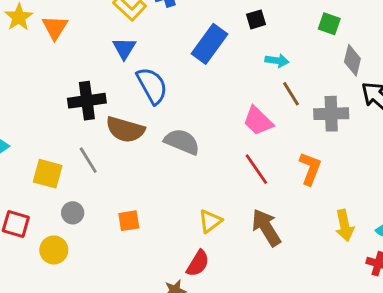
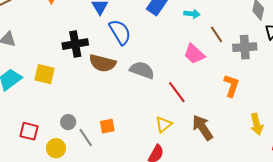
cyan arrow: (277, 61) -> (192, 14), moved
gray line: (88, 160) -> (86, 138), moved
red line: (256, 169) -> (177, 92), moved
yellow square: (48, 174) -> (45, 74), moved

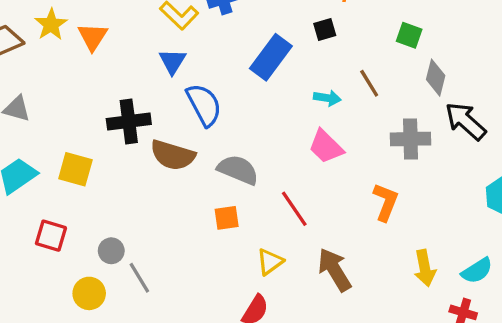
cyan arrow: (192, 14) -> (327, 98), moved
brown line: (216, 34) -> (369, 83), moved
orange square: (107, 126) -> (227, 218), moved
red square: (29, 131) -> (51, 236), moved

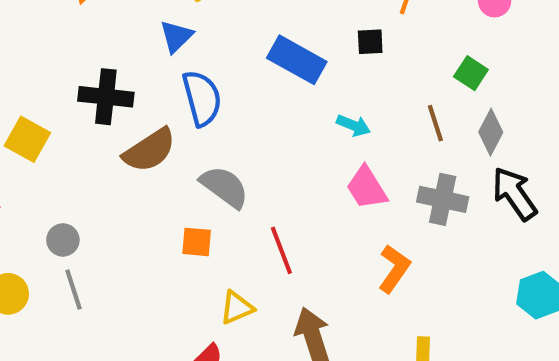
blue rectangle: (271, 57) -> (297, 60), turned 69
brown line: (369, 83) -> (435, 123), moved
pink trapezoid: (326, 147) -> (367, 188), moved
brown semicircle: (173, 155) -> (149, 150), turned -63
gray circle: (111, 251) -> (63, 240), moved

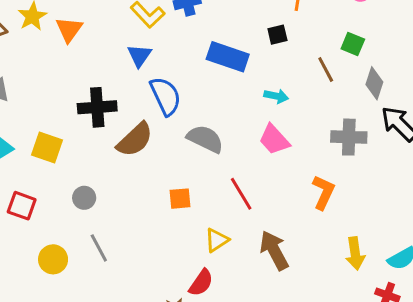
brown line: (435, 123) -> (326, 69), moved
gray semicircle: (224, 187) -> (205, 139), moved
pink trapezoid: (367, 188) -> (274, 140), moved
gray circle: (63, 240) -> (84, 198), moved

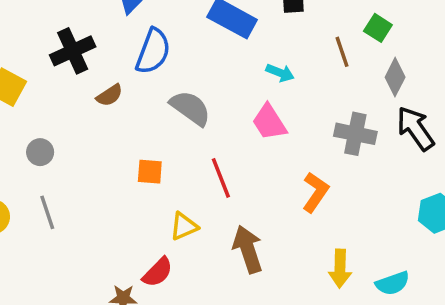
blue semicircle: (165, 96) -> (153, 51), turned 36
black cross: (97, 107) -> (73, 51), turned -30
brown semicircle: (135, 140) -> (110, 95), size x0.6

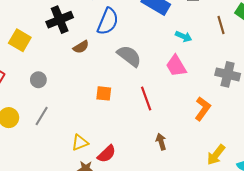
gray line: (47, 212) -> (42, 116), turned 48
yellow triangle: (184, 226) -> (80, 143), moved
brown arrow: (248, 249) -> (161, 142), size x0.6
yellow arrow: (340, 269) -> (216, 155), turned 35

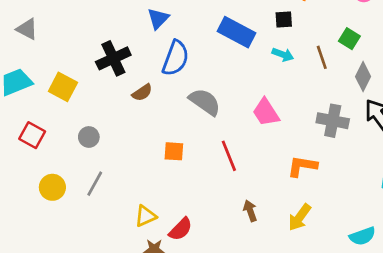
cyan arrow: (184, 36) -> (283, 55), moved
orange L-shape: (203, 109) -> (302, 166), turned -115
yellow arrow: (216, 155) -> (300, 217), moved

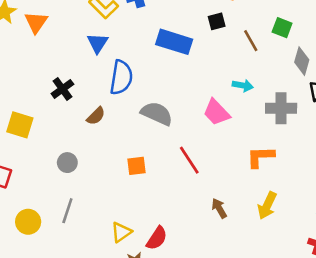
cyan arrow: (283, 55) -> (243, 85), moved
brown line: (322, 57) -> (251, 41), moved
black cross: (113, 58) -> (62, 89), size x0.7
gray circle: (89, 137) -> (67, 163), moved

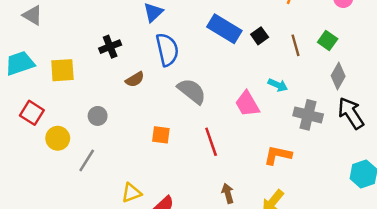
black square: (217, 21) -> (260, 36), moved, turned -35
blue semicircle: (121, 77) -> (167, 50), turned -36
yellow square: (20, 125) -> (62, 70), turned -35
yellow circle: (28, 222) -> (58, 138), moved

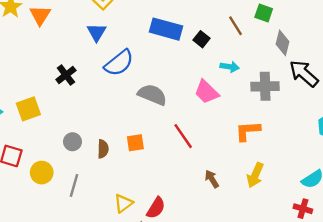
black square: (260, 36) -> (202, 39), moved
blue semicircle: (167, 50) -> (119, 63), turned 80
brown semicircle: (135, 79) -> (103, 149), moved, turned -42

